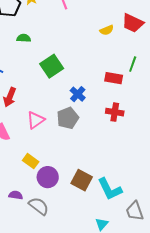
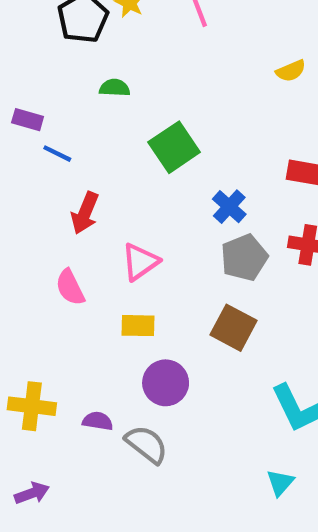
gray pentagon: (68, 118) -> (244, 258), moved
yellow rectangle: (31, 161) -> (138, 326), moved, turned -35
brown square: (82, 180) -> (234, 328), moved

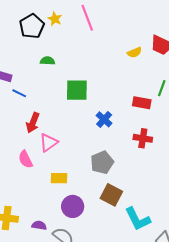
green square: (174, 147) -> (77, 90), turned 35
gray pentagon: (244, 258) -> (102, 162), moved
pink triangle: (140, 262) -> (49, 143), moved
brown square: (234, 328) -> (111, 195), moved

